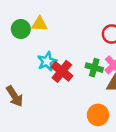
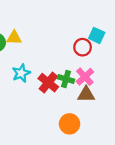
red cross: (62, 71) -> (48, 83), moved

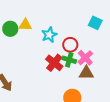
red circle: (83, 47) -> (70, 45), moved
cyan star: (21, 73) -> (49, 35), moved

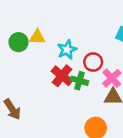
green cross: (69, 60) -> (79, 81), moved
red cross: (54, 63) -> (62, 76), moved

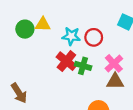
cyan star: (67, 50) -> (71, 36), turned 30
red circle: (93, 62) -> (94, 37), moved

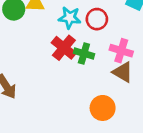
pink cross: (114, 63) -> (121, 51), turned -30
brown triangle: (115, 81) -> (123, 72), turned 30

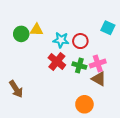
pink cross: (121, 51) -> (98, 63), turned -35
green cross: (84, 54) -> (79, 66), moved

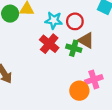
pink cross: (98, 63) -> (94, 79), moved
brown triangle: (99, 79) -> (86, 40), moved

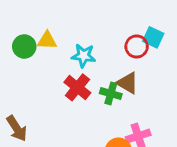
red circle: (75, 21) -> (137, 46), moved

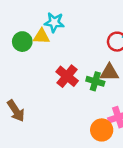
cyan star: (83, 56) -> (54, 22), moved
brown triangle: (127, 83) -> (109, 72), turned -30

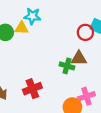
red cross: (67, 76) -> (32, 89), moved, turned 30

